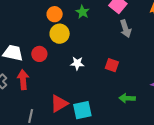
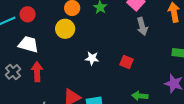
yellow circle: (60, 34) -> (65, 29), moved
red circle: (39, 54) -> (28, 14), moved

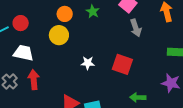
red square: (127, 62) -> (122, 64), size x1.5

